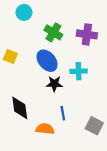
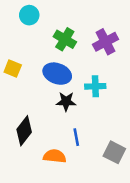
purple cross: (87, 34) -> (105, 42), turned -36
blue ellipse: (47, 61) -> (57, 74), turned -30
black diamond: (20, 108) -> (24, 131), turned 45

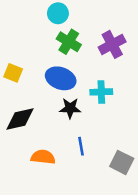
cyan circle: (29, 15) -> (58, 13), moved
black diamond: (24, 131) -> (20, 119), moved, turned 40
orange semicircle: (55, 156) -> (43, 157), moved

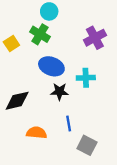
green cross: (69, 42) -> (40, 34), moved
yellow square: (13, 73) -> (11, 43), moved, turned 35
gray square: (122, 162) -> (87, 145), moved

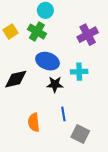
yellow square: (11, 43) -> (11, 31), moved
black diamond: (17, 101) -> (16, 79), moved
orange semicircle: (37, 133) -> (34, 122), turned -102

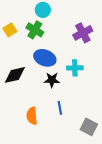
gray square: (80, 134) -> (89, 127), moved

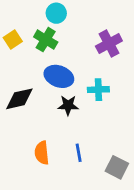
blue line: (60, 108) -> (79, 153), moved

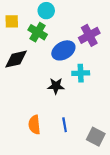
yellow square: (13, 40) -> (12, 21), moved, turned 32
blue ellipse: (59, 76) -> (63, 50), moved, turned -50
black diamond: (19, 99) -> (16, 59), moved

